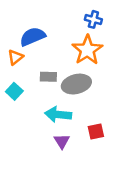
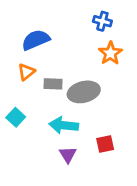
orange star: (87, 50) -> (110, 53), moved, size x0.7
orange triangle: (16, 57) -> (26, 72), moved
cyan square: (14, 91) -> (16, 117), moved

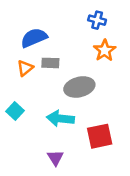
gray rectangle: (53, 84) -> (50, 63), moved
red square: (105, 144) -> (100, 136), size x1.5
purple triangle: (68, 155) -> (55, 158), moved

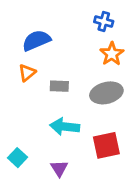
gray rectangle: (50, 63) -> (59, 86), moved
gray ellipse: (79, 87) -> (106, 93), moved
cyan square: (15, 111) -> (18, 158), moved

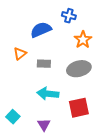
blue cross: (104, 22) -> (69, 16), moved
blue semicircle: (36, 40) -> (41, 30), moved

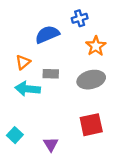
blue cross: (69, 16) -> (80, 18), turned -32
cyan arrow: (48, 94) -> (28, 89), moved

